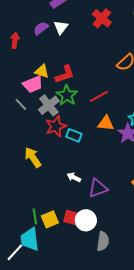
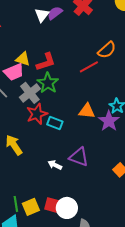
purple semicircle: (41, 28) -> (55, 13), moved
red line: (99, 96) -> (89, 67), moved
purple triangle: (98, 188) -> (79, 157), moved, turned 40

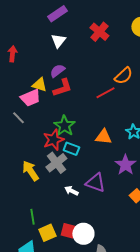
purple semicircle: (55, 13) -> (57, 71), moved
green star: (48, 83) -> (64, 126), moved
gray cross: (30, 93) -> (56, 163), moved
purple star: (109, 121) -> (125, 165), moved
green line: (16, 204) -> (32, 217), moved

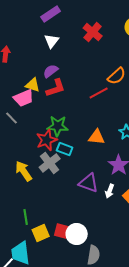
green star: (64, 126) -> (58, 126), turned -30
white arrow: (71, 191) -> (110, 191), moved, turned -96

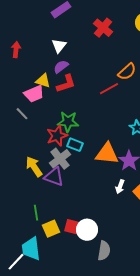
white triangle: (52, 41) -> (59, 46), moved
orange triangle: (97, 137) -> (107, 154), moved, size x1.4
purple triangle: (89, 183) -> (54, 177), moved

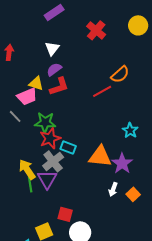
green star: (68, 122) -> (45, 122), moved
purple triangle: (54, 177) -> (47, 179), turned 40
green line: (36, 213) -> (30, 184), moved
red square: (72, 227) -> (65, 214), moved

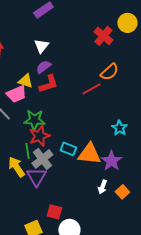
red cross: (96, 30) -> (103, 36), moved
cyan rectangle: (68, 147) -> (68, 149), moved
green line: (30, 184) -> (27, 151), moved

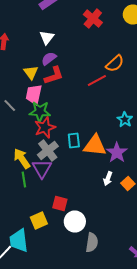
red cross: (103, 36) -> (93, 18), moved
yellow triangle: (25, 81) -> (31, 72), turned 35
pink trapezoid: (16, 94) -> (34, 94), moved, turned 125
cyan rectangle: (68, 149) -> (74, 140), turned 63
green line: (27, 151) -> (24, 180), moved

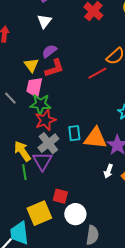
white triangle: (47, 38) -> (44, 21), moved
yellow square: (39, 220) -> (39, 213), size x1.4

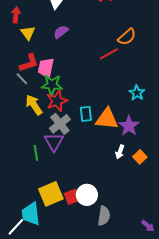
yellow triangle: (31, 65) -> (28, 33), moved
red L-shape: (54, 68) -> (29, 63), moved
yellow arrow: (22, 151) -> (34, 105), moved
red square: (60, 196) -> (72, 197), moved, turned -35

